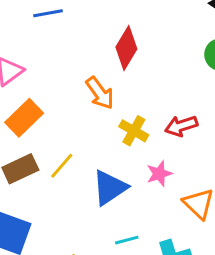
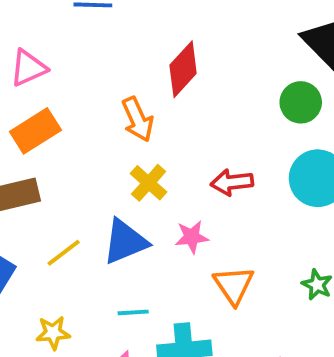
yellow cross: (134, 131) -> (149, 183), moved
yellow line: (62, 166) -> (64, 253), moved

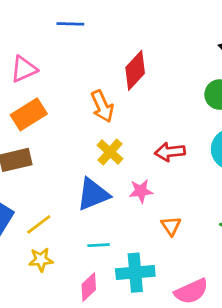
yellow line: (64, 253) -> (39, 224), moved
orange triangle: (234, 285) -> (171, 226), size x0.7

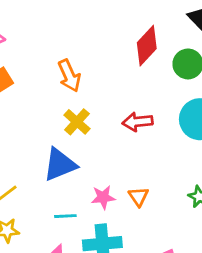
red diamond: (135, 70) -> (147, 46), moved
pink star: (141, 191) -> (103, 197), moved

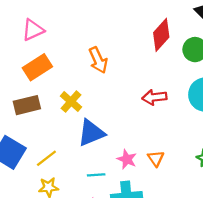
yellow cross: (77, 122) -> (71, 102), moved
pink star: (103, 197) -> (127, 159), turned 30

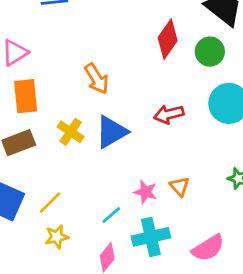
orange rectangle: (37, 67) -> (26, 96), turned -56
blue triangle: (91, 133) -> (111, 132), moved
cyan line: (96, 175) -> (111, 215), turned -30

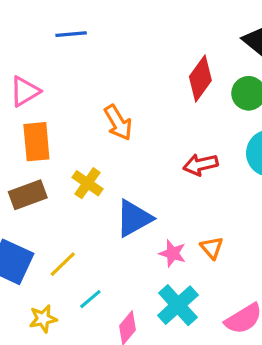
blue triangle: (111, 132) -> (134, 218), moved
cyan line: (111, 215) -> (90, 299), moved
yellow star: (57, 237) -> (43, 319), moved
cyan cross: (151, 237) -> (178, 305), turned -30

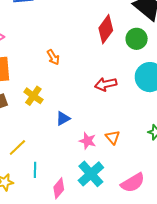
orange arrow: (118, 123) -> (53, 57), size x0.7
blue triangle: (134, 218) -> (63, 118), size x0.6
cyan line: (90, 299) -> (35, 170), turned -49

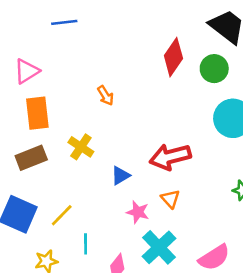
red arrow: (106, 84) -> (170, 157), moved, size x1.4
orange triangle: (113, 137) -> (170, 199), moved
pink star: (88, 141) -> (138, 212), moved

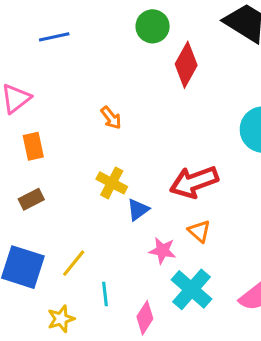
green circle: (214, 69) -> (153, 26), moved
orange rectangle: (37, 113) -> (33, 146), size x0.7
yellow cross: (81, 147) -> (112, 183), moved
brown rectangle: (31, 158) -> (31, 199), size x0.7

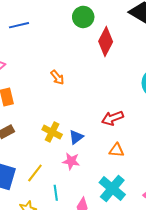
red arrow: (194, 182) -> (112, 118), size x0.7
yellow cross: (112, 183) -> (52, 132), moved
orange triangle: (199, 231) -> (117, 150), turned -35
pink star: (162, 251) -> (71, 161), moved

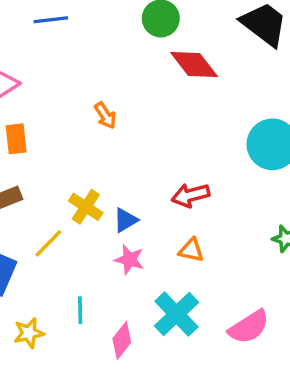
red diamond: (106, 42) -> (194, 64), turned -72
pink star: (71, 161) -> (129, 260), moved
yellow line: (35, 173) -> (48, 243), moved

